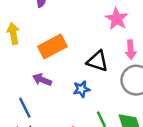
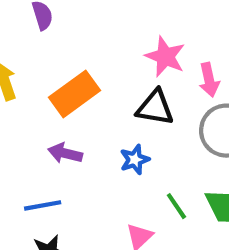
pink star: (117, 19) -> (165, 57), moved
blue line: (25, 108) -> (43, 205), turned -65

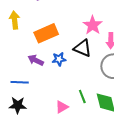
blue star: (135, 160) -> (59, 59), moved

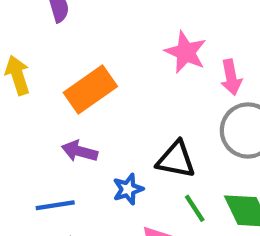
black triangle: (83, 48) -> (176, 160), moved
blue star: (59, 59) -> (128, 189), moved

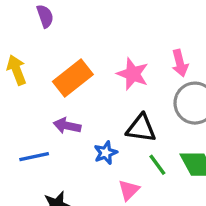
pink star: (186, 52) -> (133, 74), moved
blue line: (55, 205) -> (34, 157), moved

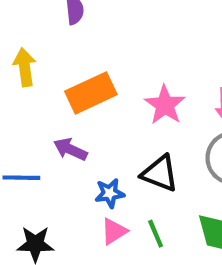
green line: (157, 165) -> (156, 234), moved
pink triangle: (129, 190) -> (114, 231), moved

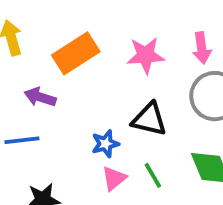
pink star: (165, 105) -> (146, 55), turned -30
purple arrow: (70, 149) -> (40, 97), moved

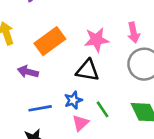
black triangle: (149, 119) -> (88, 70), moved
blue line: (22, 140) -> (40, 108), moved
green line: (153, 175) -> (103, 109), moved

